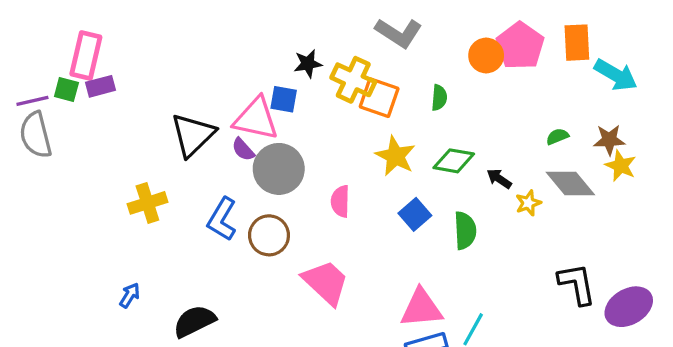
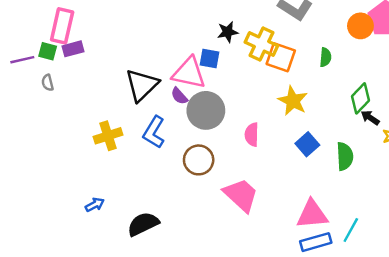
gray semicircle: (36, 135) -> (48, 83), moved, size x0.5
green diamond: (454, 161) -> (360, 98), moved, turned -56
blue L-shape: (222, 219) -> (154, 132), moved
blue arrow: (130, 295) -> (95, 205), turned 30

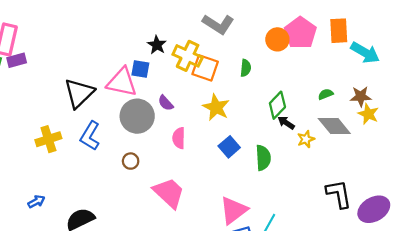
black star: (228, 32) -> (157, 45), turned -30
purple semicircle: (179, 96) -> (166, 103), moved
brown circle: (199, 160) -> (131, 161), size x0.6
pink triangle: (312, 214) -> (234, 210), turned -32

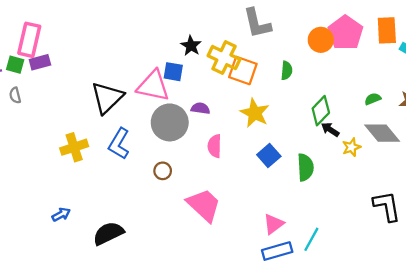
gray L-shape: (218, 24) -> (257, 23), turned 44
purple semicircle: (166, 103) -> (200, 108), turned 140
pink triangle: (234, 210) -> (274, 224), size x0.7

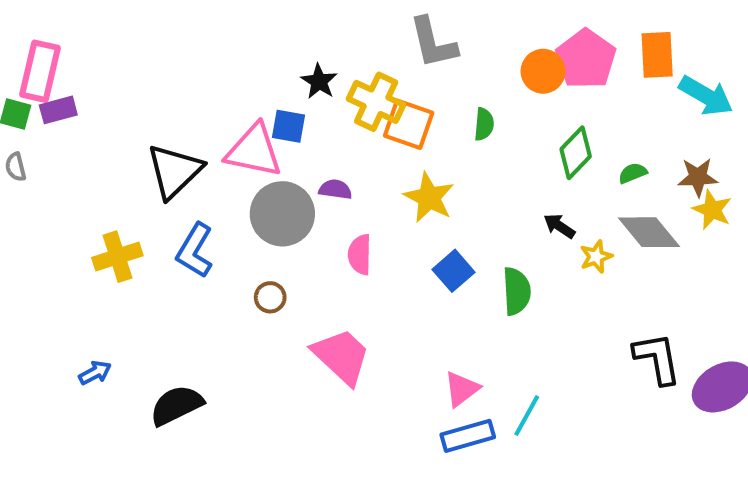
green diamond: (321, 111) -> (576, 153), moved

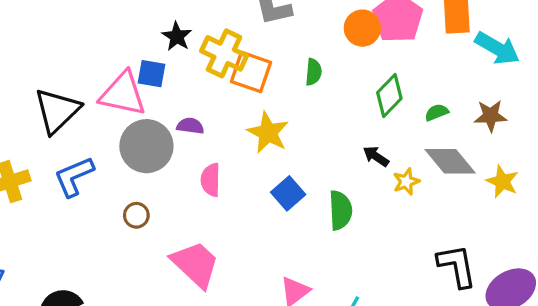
yellow star: (712, 210) -> (502, 182), moved
blue L-shape: (195, 250) -> (74, 176), turned 36

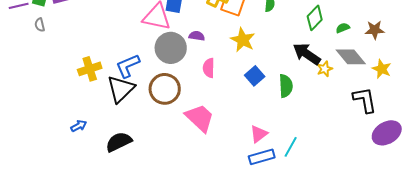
black triangle: (57, 111) -> (121, 89), moved
black arrow: (376, 156) -> (307, 54), size x1.8
brown circle: (136, 215) -> (165, 89), size x2.0
black L-shape: (457, 266) -> (365, 100), moved

